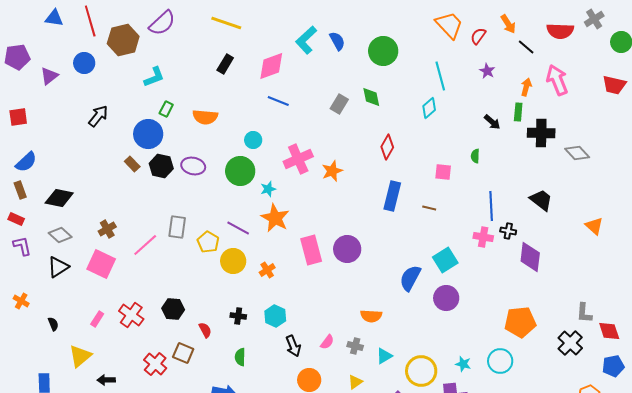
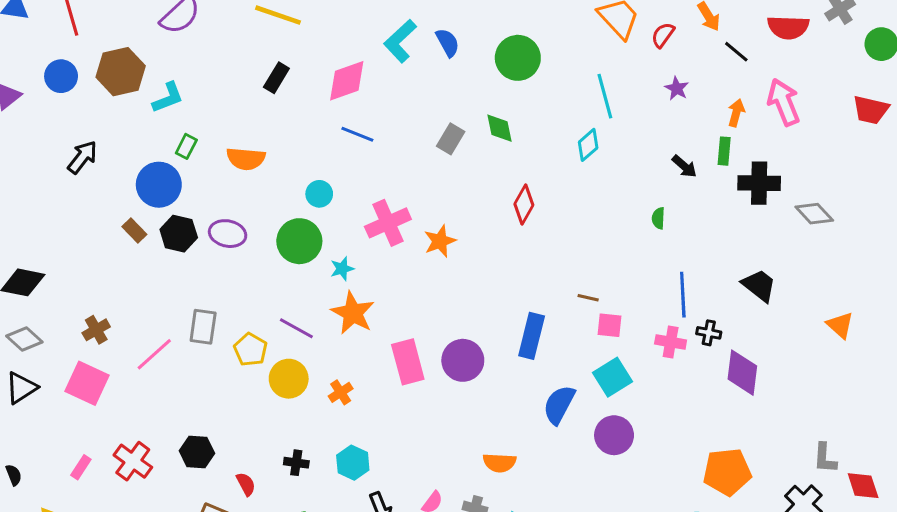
brown hexagon: (123, 40) -> (121, 72), moved
pink square: (443, 172) -> (609, 325), moved
blue rectangle: (392, 196) -> (532, 336), moved

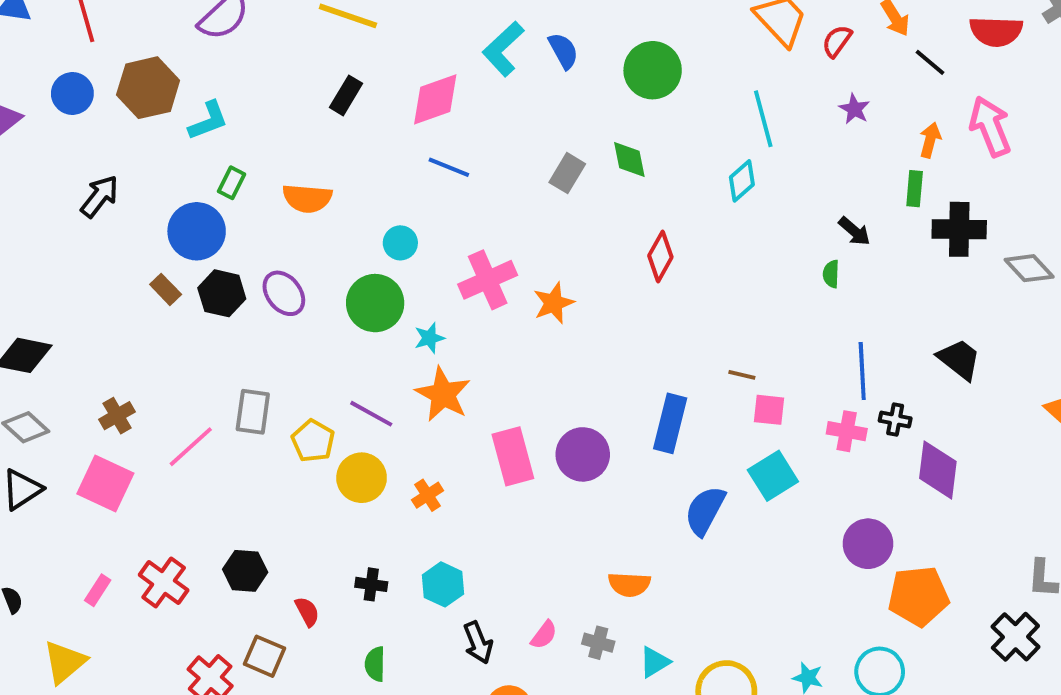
black arrow: (684, 166) -> (854, 231), moved
purple ellipse: (228, 234) -> (284, 293), turned 40
purple circle: (614, 435) -> (868, 544), moved

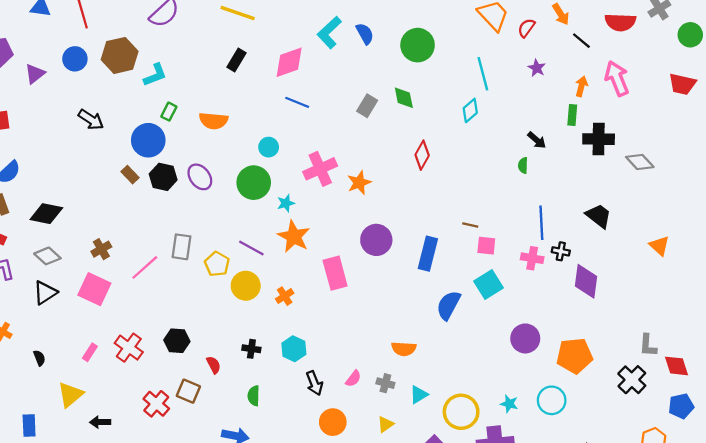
black arrow: (100, 196) -> (91, 120), turned 85
purple circle: (583, 454) -> (376, 240), moved
purple circle: (868, 544) -> (525, 338), moved

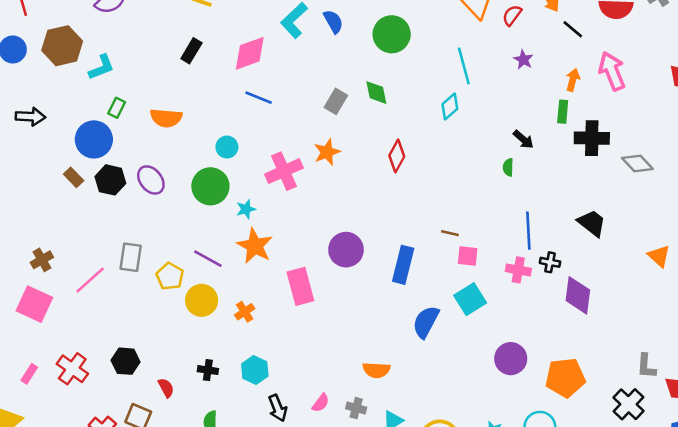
black arrow: (91, 120) -> (31, 117), turned -30
orange star: (359, 183) -> (327, 152), moved

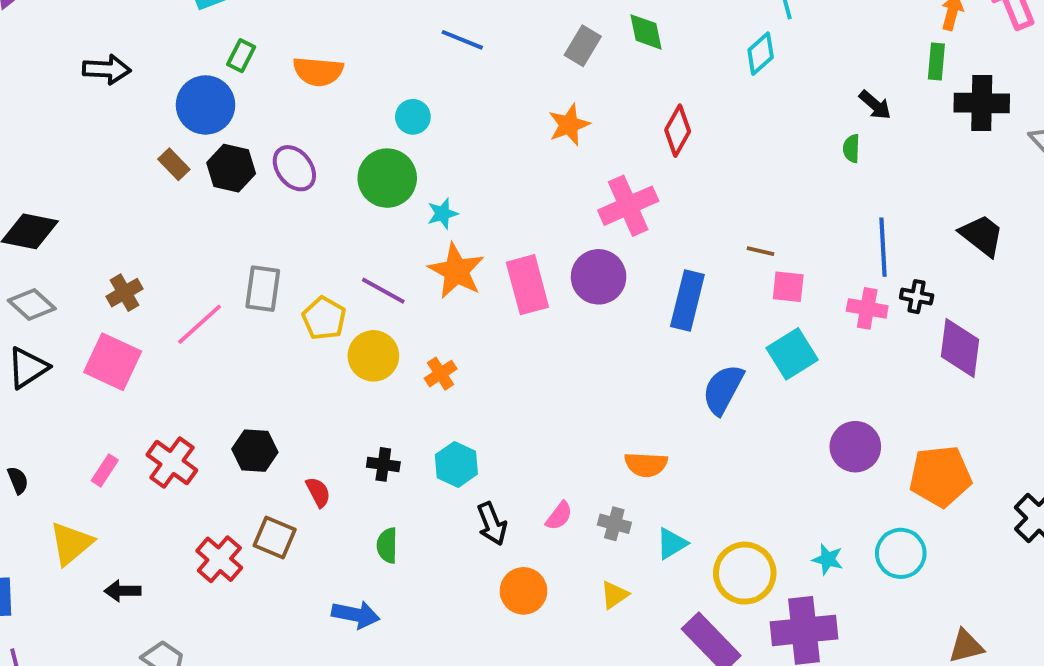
pink cross: (284, 171) -> (628, 206), moved
pink rectangle: (300, 286) -> (527, 285), moved

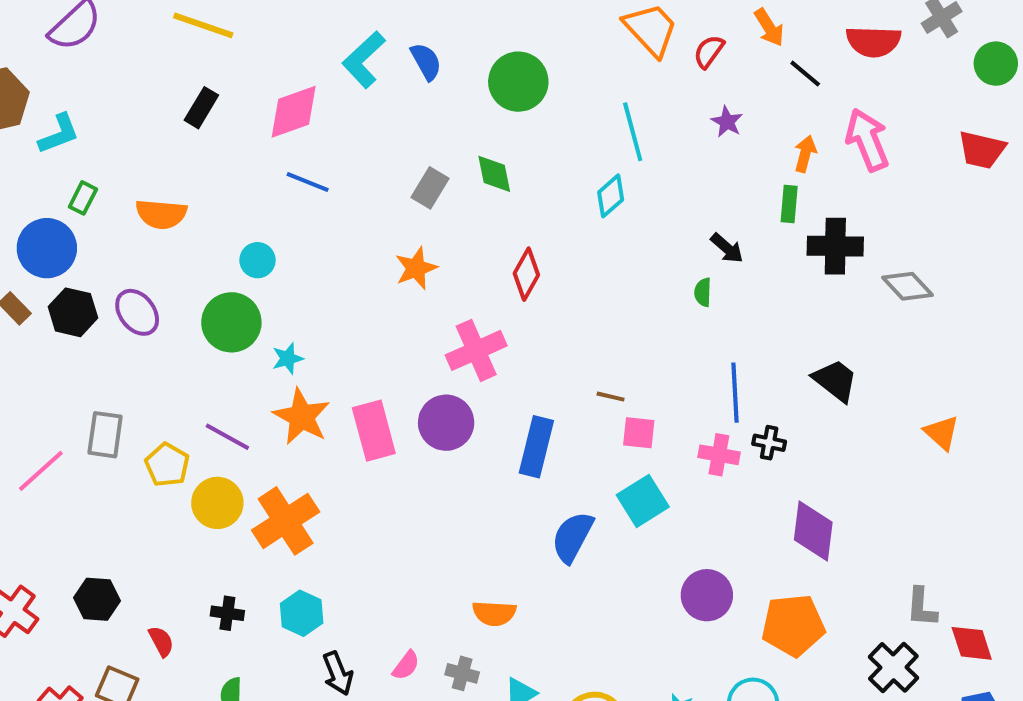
purple diamond: (960, 348) -> (813, 531), moved
orange cross: (441, 374) -> (286, 521), size x2.0

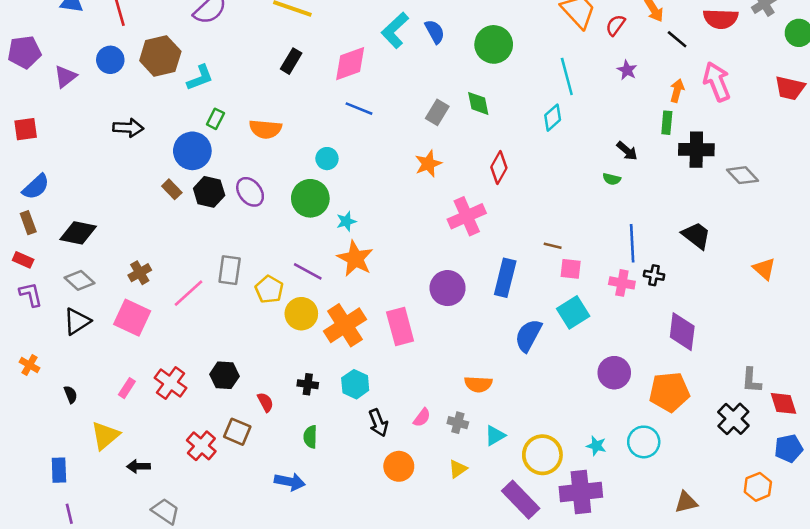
green semicircle: (703, 292) -> (612, 179), turned -78
purple circle: (446, 423) -> (448, 288), moved
pink rectangle: (374, 431) -> (400, 327), moved

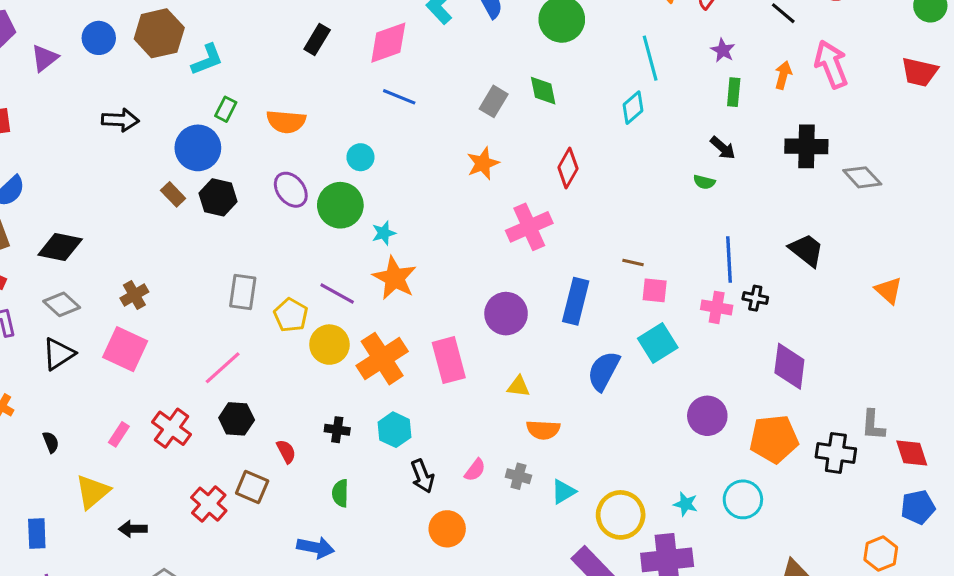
green rectangle: (667, 123) -> (734, 92), moved
purple ellipse: (250, 192) -> (291, 190), moved
pink line: (188, 293) -> (223, 368), moved
black cross: (733, 419) -> (836, 453), moved, turned -36
yellow triangle: (458, 469) -> (518, 386), moved, turned 42

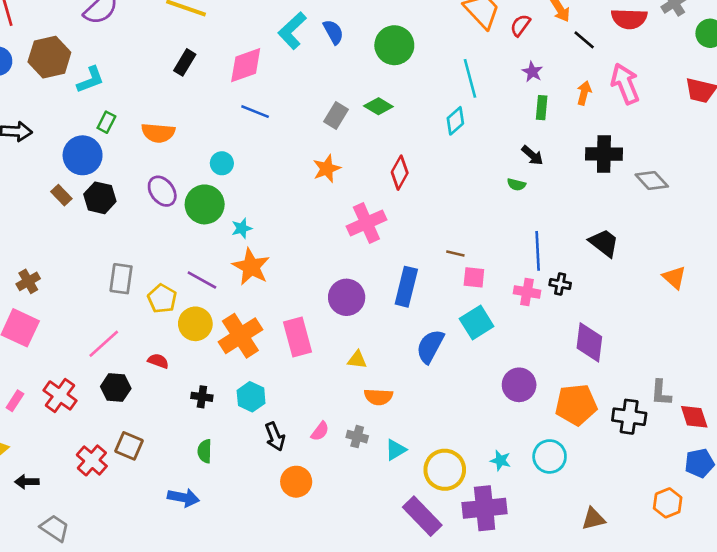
green diamond: (543, 91) -> (378, 106), turned -48
red semicircle: (286, 451) -> (158, 361), moved, turned -42

